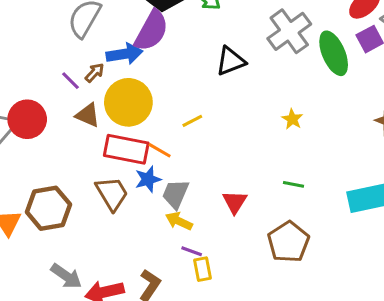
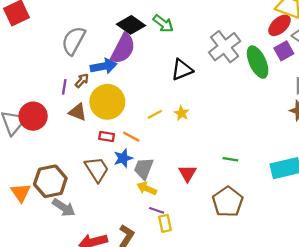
purple line: (70, 81) -> (64, 87), turned 56
yellow star: (292, 119) -> (182, 113), moved
red rectangle: (126, 149) -> (107, 136), size x0.5
gray arrow: (66, 276) -> (64, 208), moved

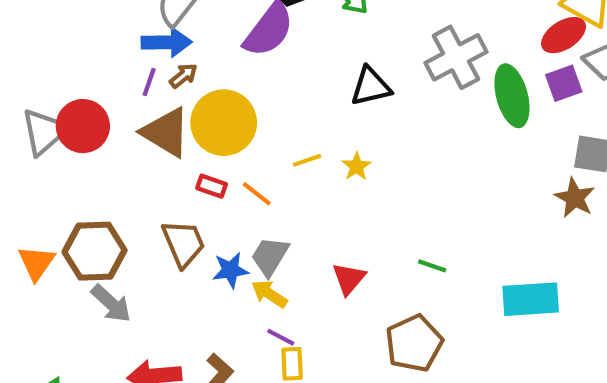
blue arrow: (104, 66) -> (167, 42), moved
brown triangle: (78, 112) -> (166, 132), size x1.5
blue star: (123, 158) -> (230, 270), moved

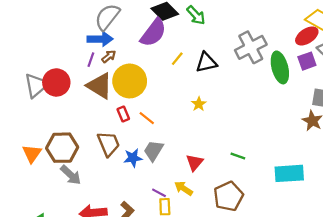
yellow line: (307, 160) -> (177, 59), moved, turned -32
red rectangle: (212, 186) -> (123, 114), turned 48
yellow arrow: (269, 294) -> (184, 188), moved

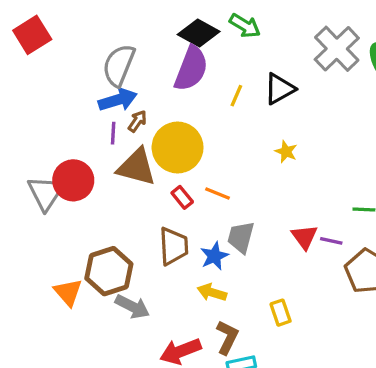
brown trapezoid: (109, 144) -> (174, 246), turned 36
yellow arrow: (184, 188) -> (212, 292), moved
purple line: (159, 193) -> (331, 241), moved

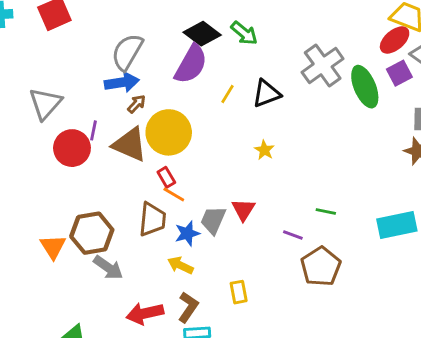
purple line: (113, 133) -> (93, 130), moved
gray triangle: (46, 193) -> (45, 104), moved
orange line: (218, 193) -> (174, 195), moved
red triangle: (304, 237) -> (243, 210), moved

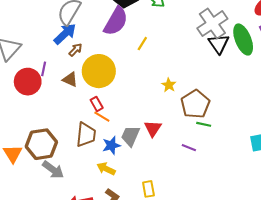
blue arrow: (122, 82) -> (65, 34), turned -35
black triangle: (267, 94) -> (219, 44), moved, turned -45
brown triangle: (130, 144) -> (70, 80), size x0.6
green line: (326, 211) -> (204, 124), moved
brown pentagon: (321, 266) -> (195, 104), moved

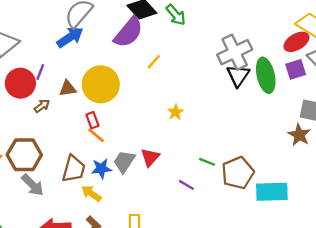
brown arrow: (75, 50) -> (42, 106), moved
brown triangle: (70, 80) -> (68, 89), turned -42
brown pentagon: (195, 104) -> (238, 173), moved
brown trapezoid: (86, 135) -> (74, 169), moved

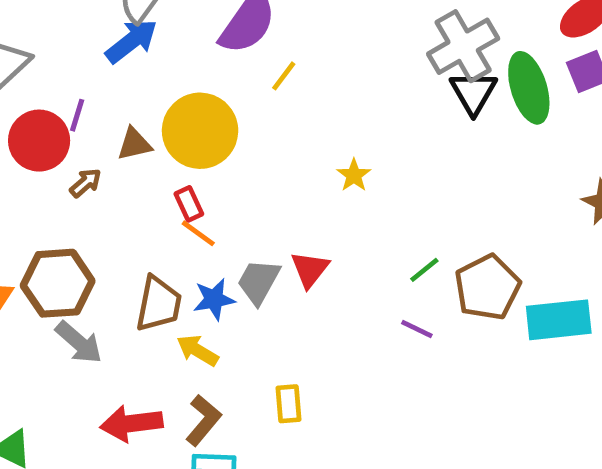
yellow line: (154, 62) -> (284, 76), moved
green line: (207, 162) -> (424, 270), turned -56
purple line: (186, 185) -> (417, 329), moved

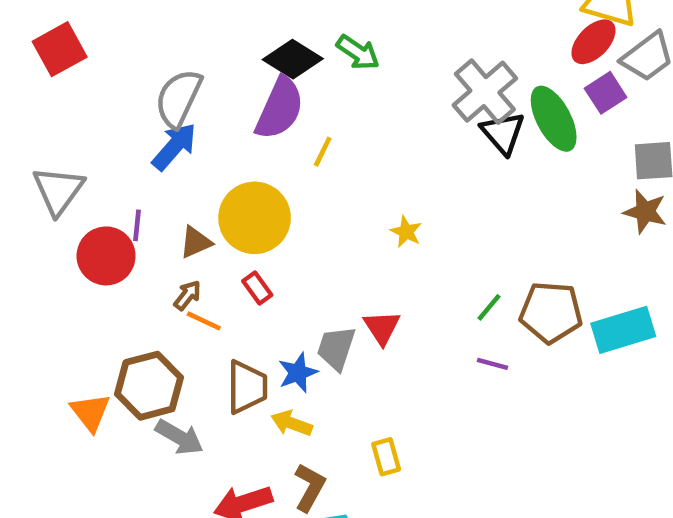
brown arrow: (86, 183) -> (187, 295), moved
orange line: (198, 233) -> (204, 321), moved
brown pentagon: (487, 287) -> (551, 312), turned -30

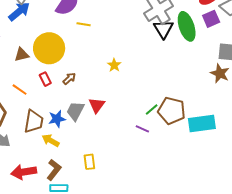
yellow line: (323, 152) -> (84, 24), turned 64
brown arrow: (187, 295) -> (69, 79), moved
green line: (489, 307) -> (152, 109), moved

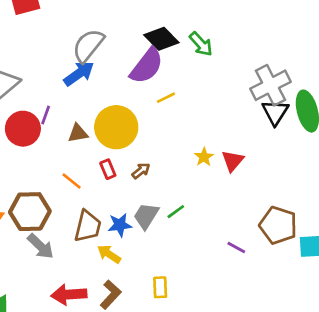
yellow line: (84, 24) -> (166, 98), turned -40
red triangle: (97, 105) -> (233, 161), moved
green line: (152, 109) -> (176, 212), moved

